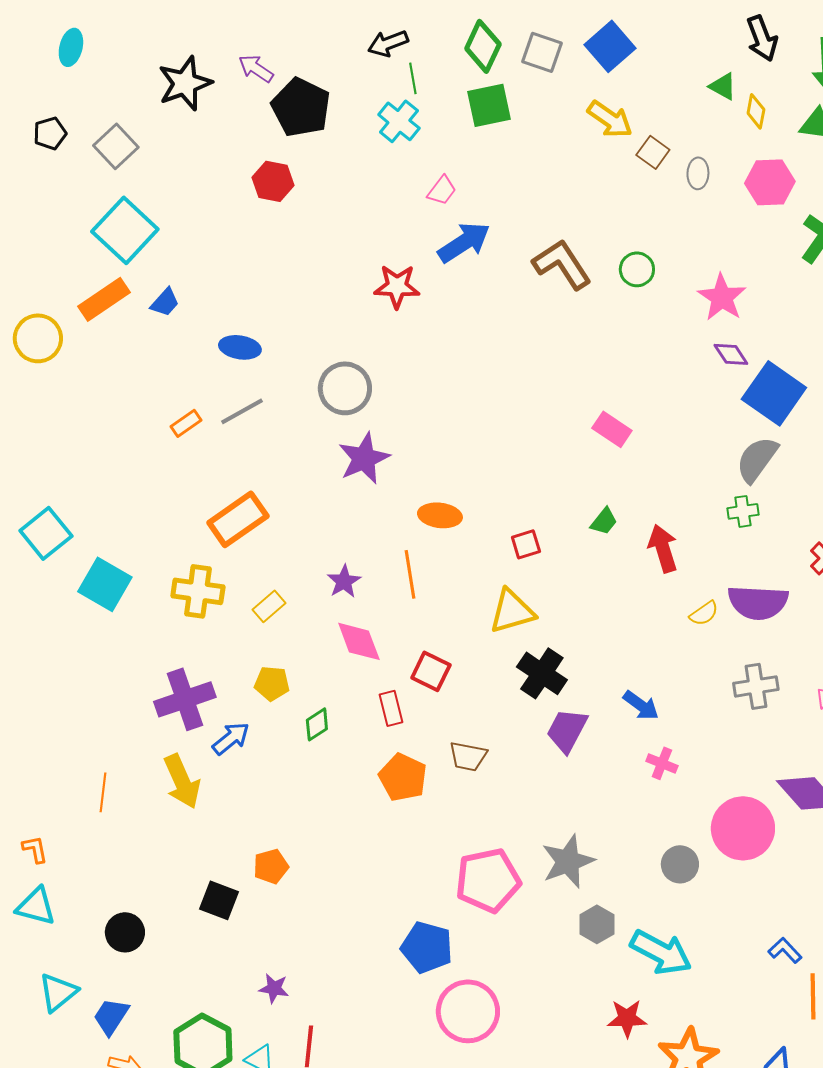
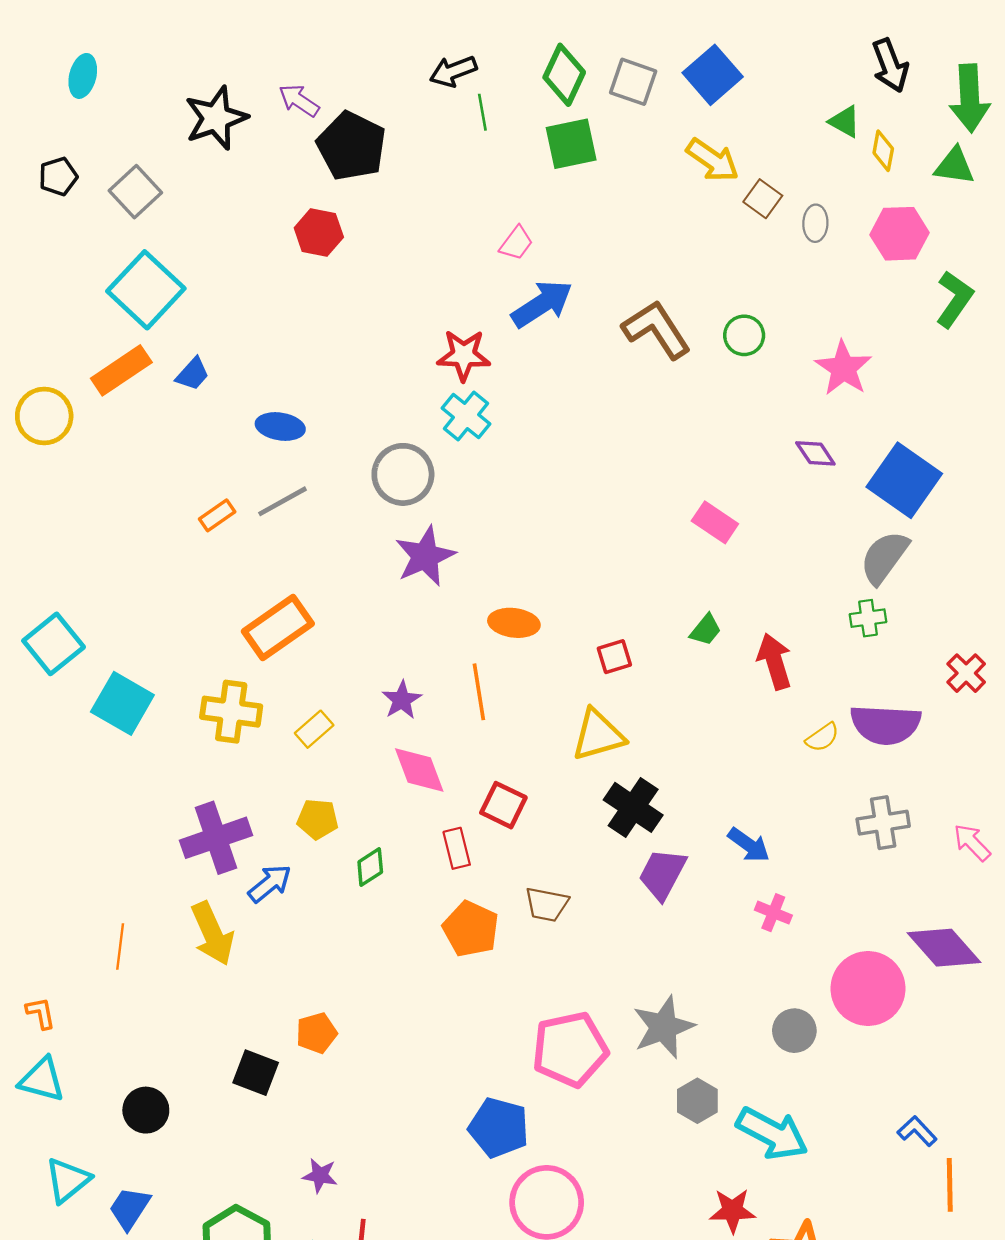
cyan cross: (399, 121) -> (466, 416), moved
purple diamond: (731, 354) -> (815, 453), moved

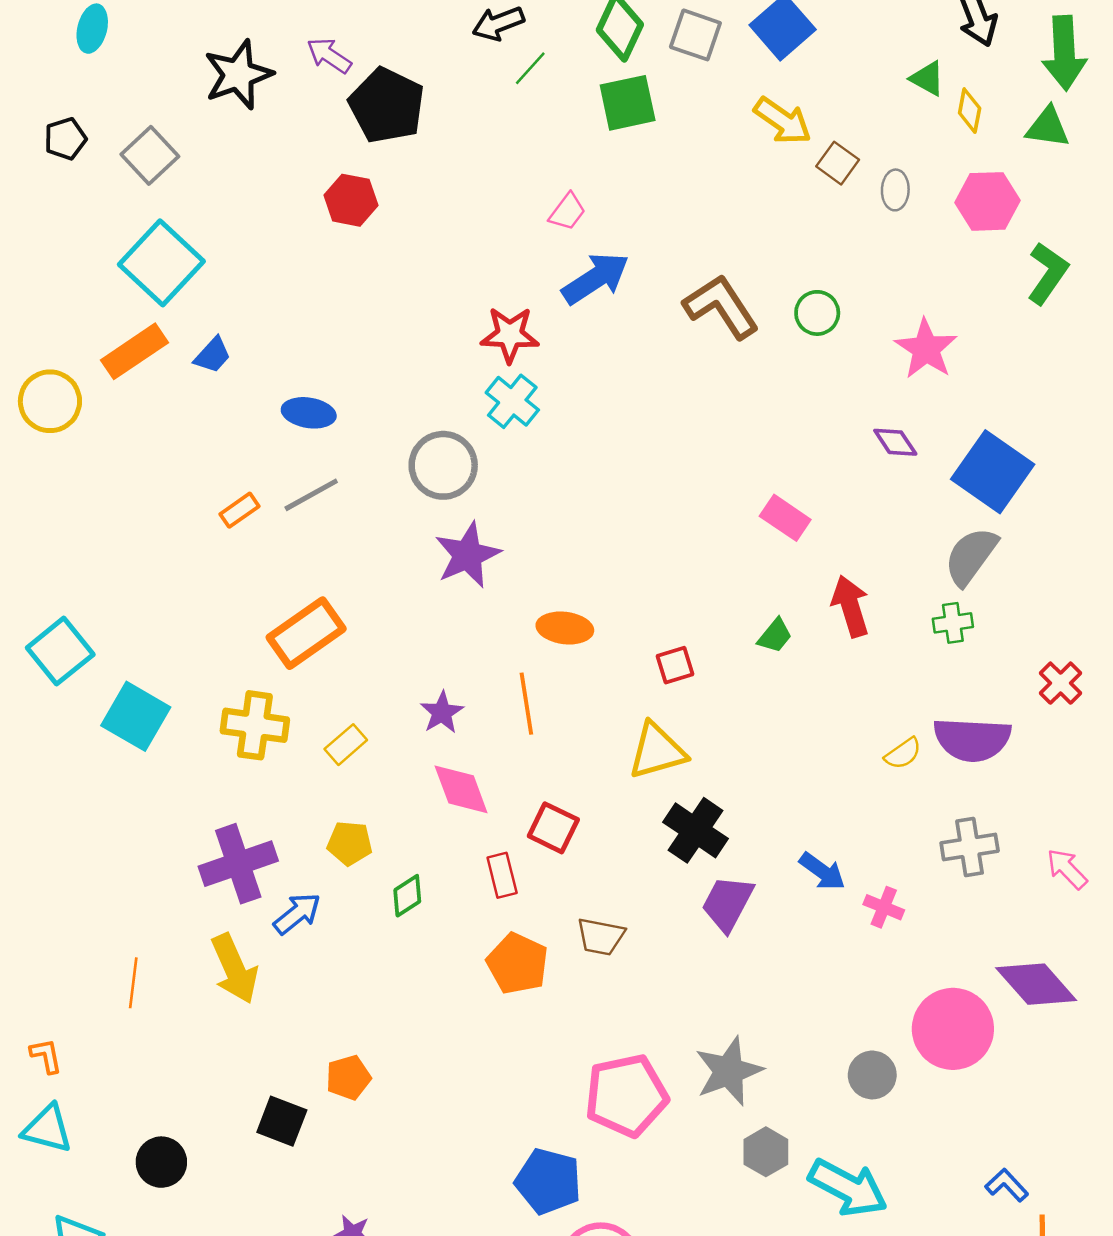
green line: (482, 112) -> (530, 68), turned 52
red arrow: (775, 661) -> (850, 606), moved
pink cross: (773, 913) -> (884, 907), moved

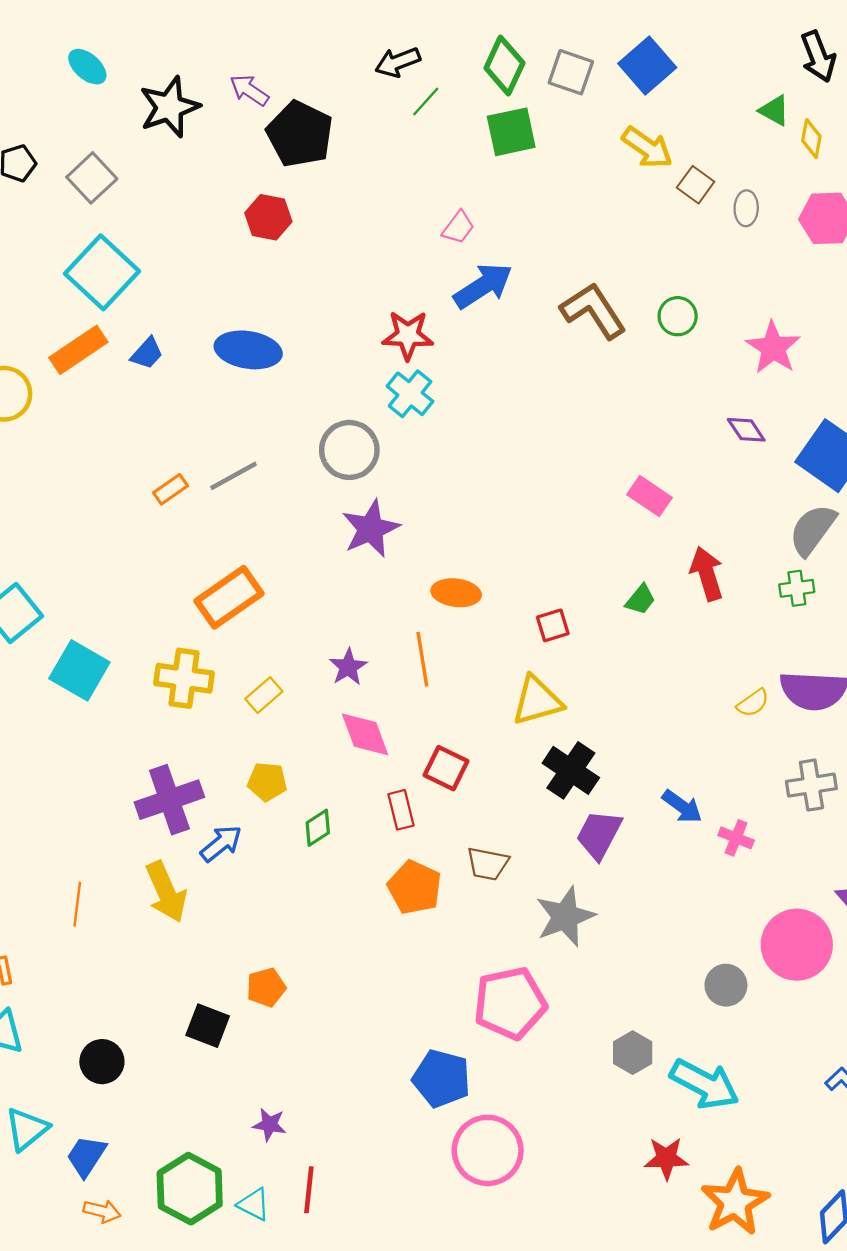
cyan ellipse: (92, 29) -> (87, 67), moved, turned -63
blue ellipse: (309, 413) -> (248, 350), moved, size x1.4
gray star: (729, 1071) -> (565, 917), moved

